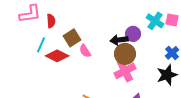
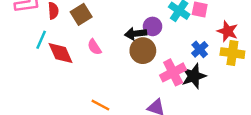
brown square: (72, 38) -> (81, 14), moved
red diamond: (57, 56) -> (61, 53), turned 40
pink cross: (125, 71) -> (173, 72), moved

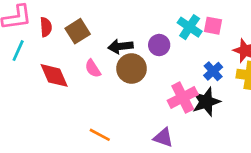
black arrow: (136, 34) -> (120, 46), moved
cyan line: (41, 40) -> (18, 51), moved
brown circle: (143, 51) -> (132, 68), moved

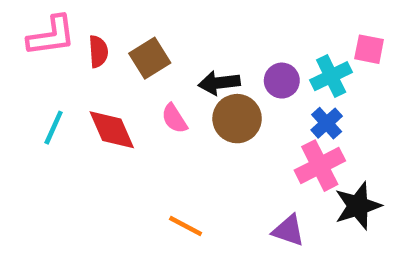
cyan cross: (190, 27) -> (331, 76), moved, turned 30
cyan line: (18, 51) -> (54, 128), moved
blue cross: (213, 71) -> (327, 123), moved
black star: (206, 102) -> (358, 206), moved

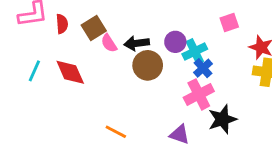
pink square: (369, 49) -> (229, 22), turned -30
cyan cross: (331, 76) -> (195, 52), moved
pink semicircle: (174, 119) -> (109, 43), moved

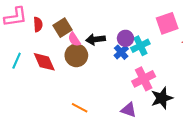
pink square: (229, 22) -> (167, 23), size x1.5
brown circle: (148, 65) -> (76, 55), moved
blue cross: (203, 68) -> (121, 52), moved

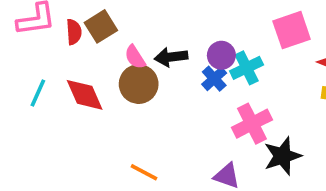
brown square: (62, 28) -> (101, 26), moved

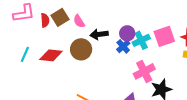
pink square: (292, 30) -> (164, 36), moved
pink semicircle: (135, 57) -> (79, 21), moved
red diamond: (85, 95) -> (51, 55), turned -60

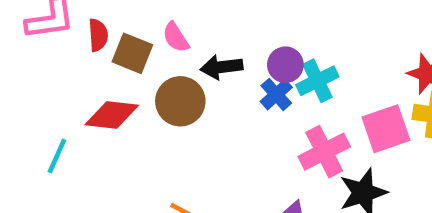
brown square: (60, 17) -> (132, 53), moved, turned -36
pink square: (164, 36) -> (386, 129), moved
cyan line: (25, 54) -> (57, 156), moved

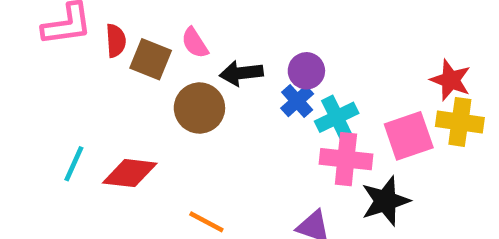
cyan cross: (317, 81) -> (337, 117), moved
red diamond: (112, 115) -> (130, 173), moved
pink cross: (324, 152) -> (346, 159), turned 33

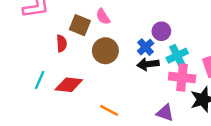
red semicircle: (116, 41) -> (62, 43), moved
black arrow: (241, 73) -> (148, 64), moved
blue cross: (297, 101) -> (146, 47), moved

